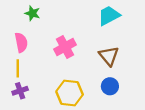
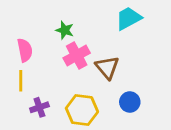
green star: (32, 13) -> (65, 30), moved
brown triangle: (109, 56) -> (107, 67), moved
purple cross: (20, 91) -> (39, 107), moved

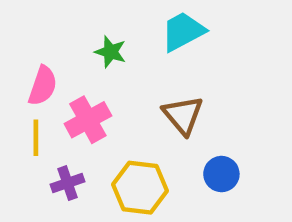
cyan trapezoid: (128, 18) -> (183, 31), moved
pink semicircle: (25, 50) -> (43, 86), turned 30
pink cross: (77, 55) -> (88, 120), moved

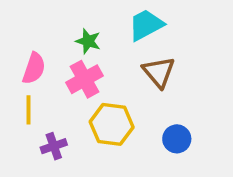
brown triangle: (183, 115) -> (159, 72), moved
pink cross: (88, 120) -> (85, 79), moved
yellow hexagon: (140, 188) -> (112, 124), moved

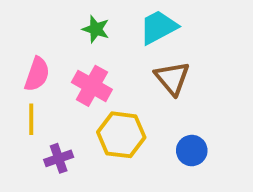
green star: (88, 41) -> (96, 29), moved
pink cross: (85, 79) -> (92, 86), turned -32

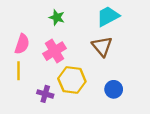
cyan trapezoid: (158, 27) -> (108, 16), moved
pink cross: (92, 86) -> (55, 51), turned 30
purple cross: (59, 158) -> (45, 94), moved, turned 35

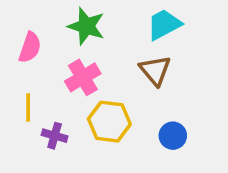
green star: (57, 17) -> (86, 26), size x1.5
pink semicircle: (22, 44) -> (30, 47), moved
purple cross: (45, 94) -> (55, 136), moved

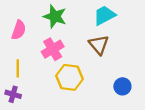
purple cross: (55, 136) -> (13, 94), moved
blue circle: (173, 136) -> (122, 86), moved

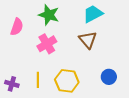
yellow line: (18, 68) -> (38, 80), moved
yellow hexagon: (69, 77) -> (67, 81), moved

